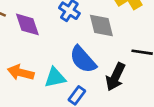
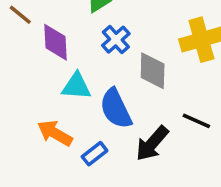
orange arrow: (21, 73) -> (55, 133), moved
cyan triangle: (55, 78) -> (76, 86), moved

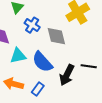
black line: (196, 121) -> (89, 66), moved

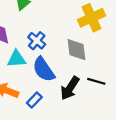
blue cross: (32, 25) -> (37, 41), moved
gray diamond: (56, 36) -> (76, 50), moved

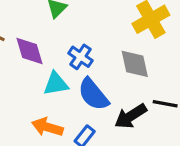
black arrow: (70, 88) -> (131, 116), turned 30

